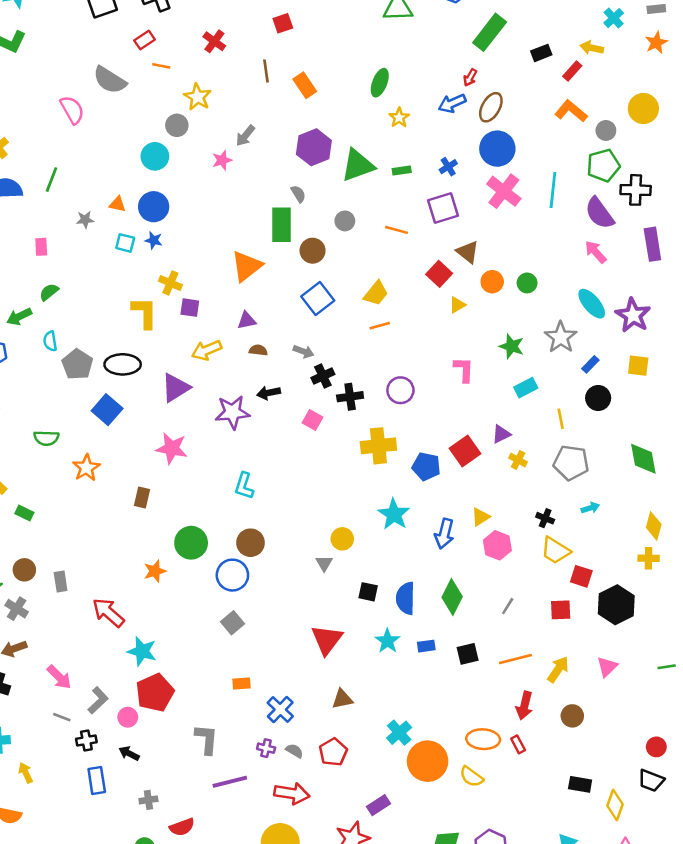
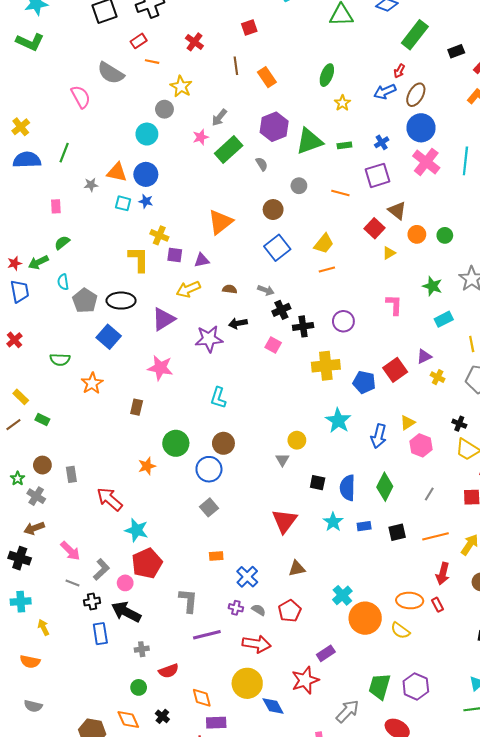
orange triangle: (117, 204) -> (117, 172), size x1.5
green rectangle: (282, 225) -> (229, 150), moved, turned 48
purple triangle: (247, 320) -> (202, 260), moved
black arrow: (129, 753) -> (126, 612), size x1.8

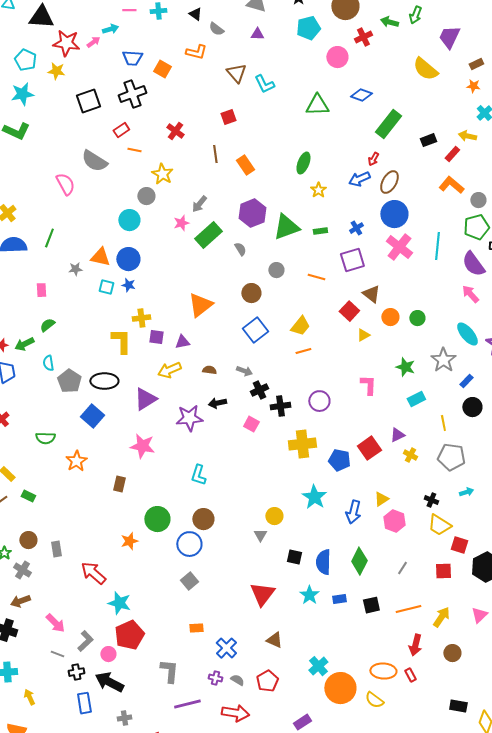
yellow cross: (159, 235) -> (141, 318), turned -30
brown triangle: (297, 568) -> (274, 640), turned 36

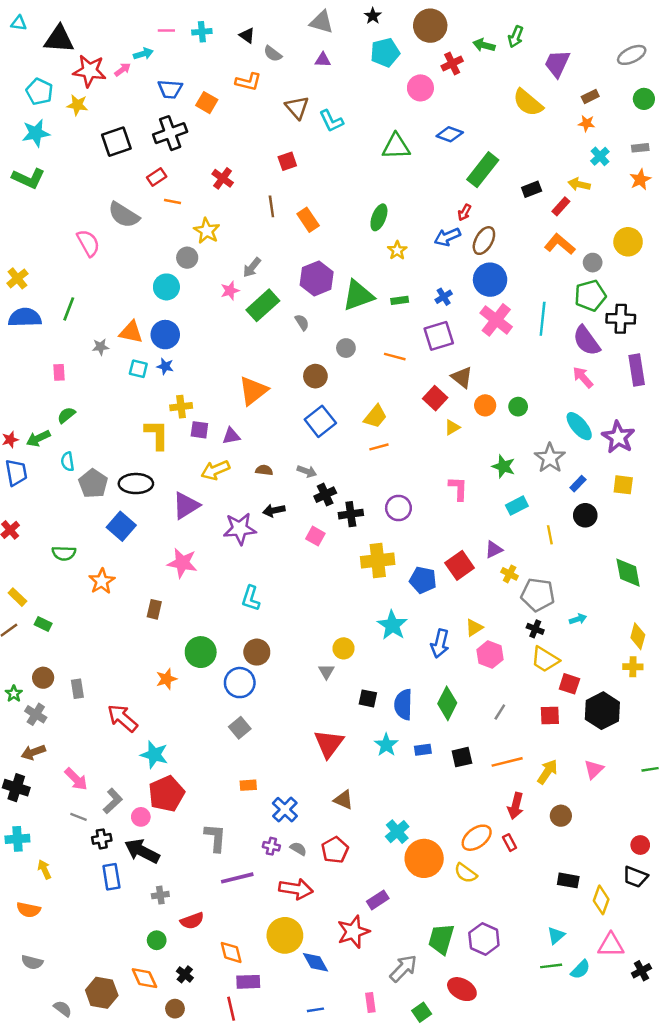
gray pentagon: (451, 457) -> (538, 595), moved
orange ellipse: (383, 671) -> (477, 838), turned -40

